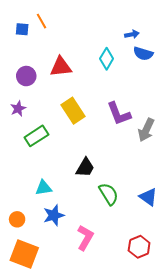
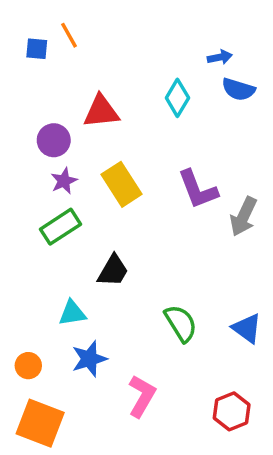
purple circle: (26, 76) -> (54, 140), moved
purple star: (18, 109) -> (64, 181), moved
black trapezoid: (85, 168) -> (113, 271), moved

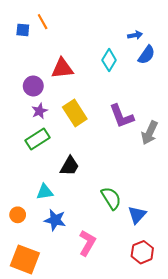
blue semicircle: (238, 89) -> (146, 55), turned -72
blue triangle: (247, 328) -> (137, 215), moved, turned 36
blue star: (89, 359) -> (55, 220), turned 30
orange circle: (28, 366) -> (18, 215), moved

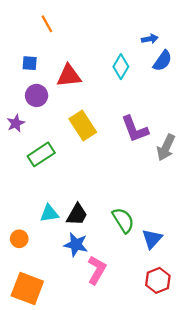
blue square: (23, 30) -> (30, 63), moved
purple star: (39, 111) -> (16, 123), moved
black trapezoid: (70, 166) -> (77, 215), moved
blue star: (55, 220) -> (76, 245), moved

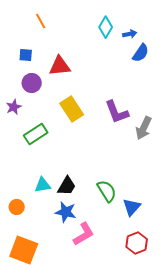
cyan diamond: (121, 67) -> (106, 27), moved
pink L-shape: (97, 270) -> (84, 234), turned 30

